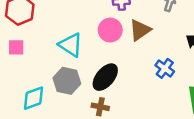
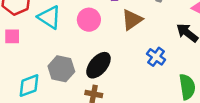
pink circle: (110, 30) -> (89, 20), moved
cyan triangle: (71, 45) -> (49, 17), moved

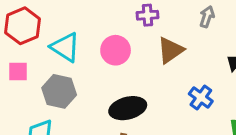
black ellipse: (98, 65) -> (128, 108), turned 36
gray hexagon: (61, 69) -> (59, 91), moved

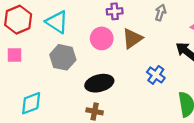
cyan triangle: (65, 47) -> (57, 22), moved
pink circle: (116, 50) -> (102, 38), moved
gray hexagon: (59, 91) -> (63, 57), moved

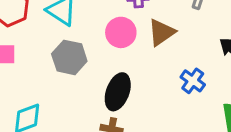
black ellipse: (99, 83) -> (118, 92), turned -56

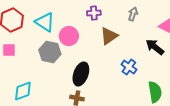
pink circle: (121, 32) -> (69, 36), moved

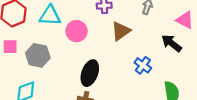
cyan triangle: (45, 22) -> (50, 16), turned -30
gray hexagon: (50, 52) -> (38, 55), moved

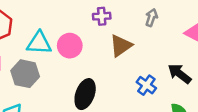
cyan triangle: (50, 16) -> (39, 43), moved
black arrow: (172, 43) -> (180, 74), moved

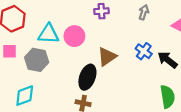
brown triangle: (121, 46) -> (107, 57), moved
blue cross: (146, 85) -> (144, 51), moved

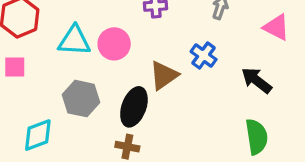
blue cross: (144, 51) -> (204, 56), moved
gray hexagon: (37, 60) -> (81, 99), moved

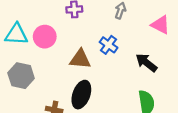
brown triangle: (164, 75) -> (80, 59), turned 40
black ellipse: (134, 107) -> (81, 95), moved

